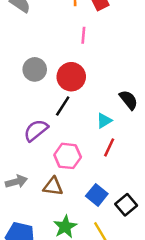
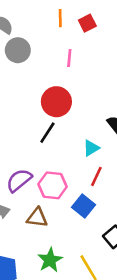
gray circle: (35, 69) -> (18, 50), moved
purple semicircle: (36, 130) -> (19, 180), moved
blue square: (97, 195) -> (83, 206), moved

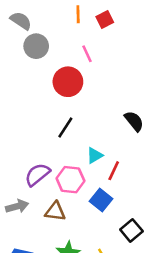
pink line: (69, 58) -> (87, 54), turned -30
red circle: (56, 102) -> (68, 82), moved
cyan triangle: (91, 148) -> (95, 155), moved

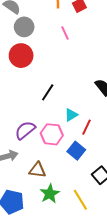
red circle: (68, 82) -> (21, 56), moved
brown triangle: (55, 211) -> (37, 170), moved

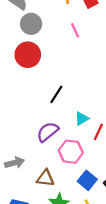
purple semicircle: (25, 130) -> (48, 132), moved
pink hexagon: (52, 134) -> (71, 152), moved
blue square: (76, 151) -> (87, 180), moved

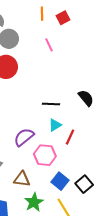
black line: (56, 94) -> (51, 104), moved, turned 60

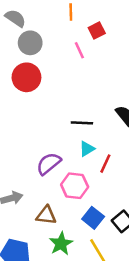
red square: (63, 18) -> (97, 31), moved

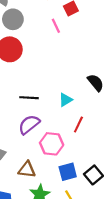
black line: (82, 123) -> (29, 98), moved
cyan triangle: (87, 149) -> (66, 100), moved
blue square: (93, 218) -> (68, 172), turned 36

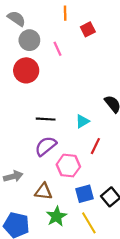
pink line: (56, 26) -> (58, 49), moved

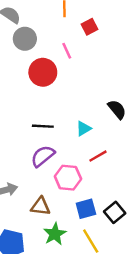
pink line: (58, 49) -> (67, 51), moved
red circle: (26, 70) -> (43, 72), moved
red line: (95, 146) -> (98, 156), turned 35

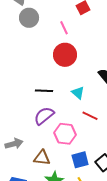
red circle: (43, 72) -> (65, 55), moved
cyan triangle: (84, 129) -> (78, 93), turned -48
red line: (98, 156) -> (90, 116), turned 56

